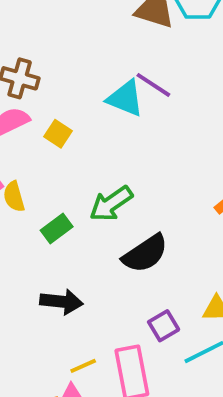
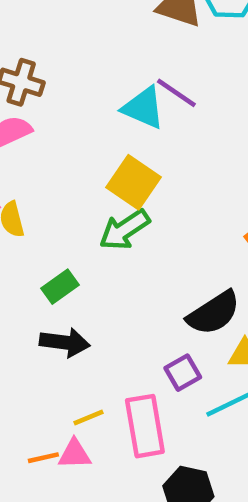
yellow square: (58, 134) -> (133, 182), moved, size x1.6
green rectangle: (57, 229) -> (60, 287), moved
black semicircle: (145, 254) -> (214, 313), moved

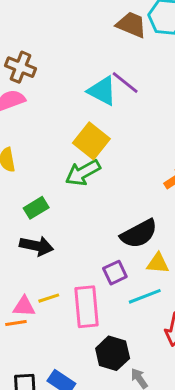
pink triangle: (75, 454) -> (24, 306), moved

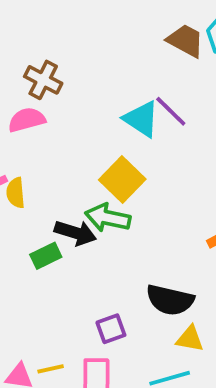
green arrow: (83, 173) -> (108, 218), turned 36
black semicircle: (139, 234) -> (170, 300), turned 36
black arrow: (37, 246) -> (75, 233), moved
purple square: (115, 273) -> (111, 329), moved

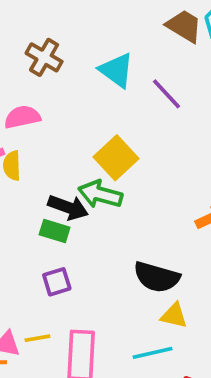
cyan triangle: (141, 119) -> (117, 70), moved
pink semicircle: (27, 120) -> (22, 117), moved
green rectangle: (46, 256) -> (55, 231), moved, turned 40
purple square: (111, 329) -> (57, 282), moved

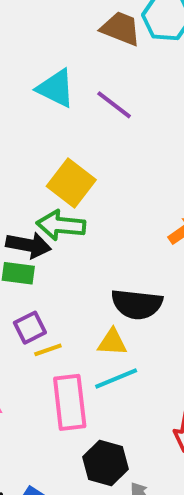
yellow triangle: (174, 316) -> (112, 342), moved
yellow line: (37, 338) -> (48, 350), moved
cyan line: (153, 353) -> (116, 379), moved

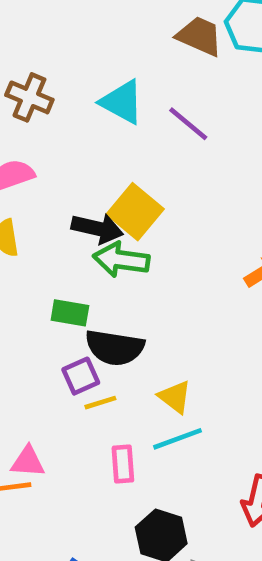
black arrow: (29, 245) -> (97, 228), moved
black semicircle: (137, 304) -> (115, 348), moved
yellow triangle: (112, 342) -> (175, 397), turned 32
pink rectangle: (70, 402) -> (123, 464), size x0.6

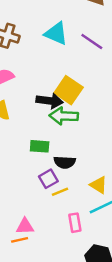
black semicircle: (115, 348) -> (65, 162), size x0.7

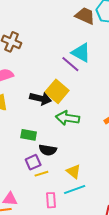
cyan triangle: (56, 33) -> (81, 53), moved
purple line: (92, 42) -> (70, 64), moved
green arrow: (64, 116) -> (68, 118), moved

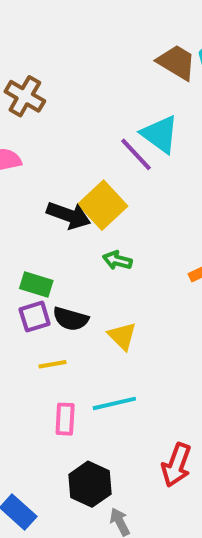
green arrow: (68, 118) -> (117, 260), size x0.6
purple square: (33, 162) -> (35, 317), moved
yellow triangle: (74, 171) -> (122, 336), moved

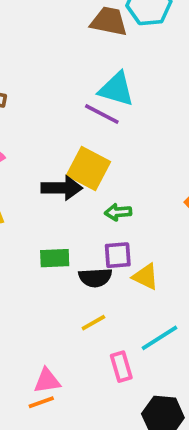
purple square: (35, 317) -> (118, 255), moved, turned 32

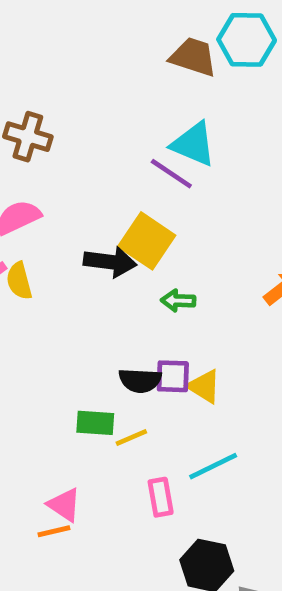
purple square: (118, 255) -> (173, 376), moved
green rectangle: (55, 258) -> (95, 423), moved
pink triangle: (47, 381) -> (64, 505), turned 36

